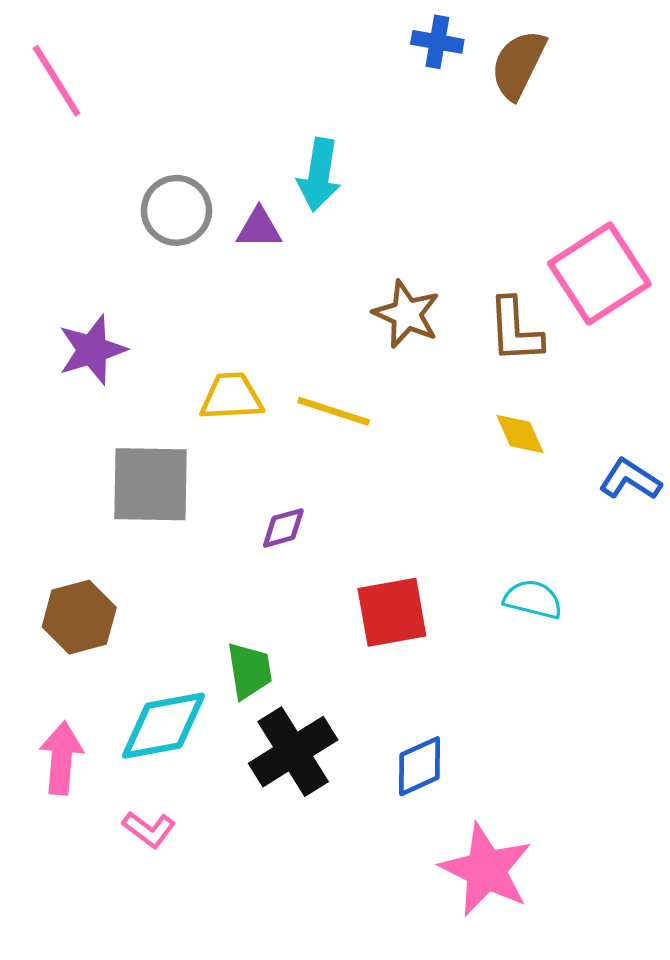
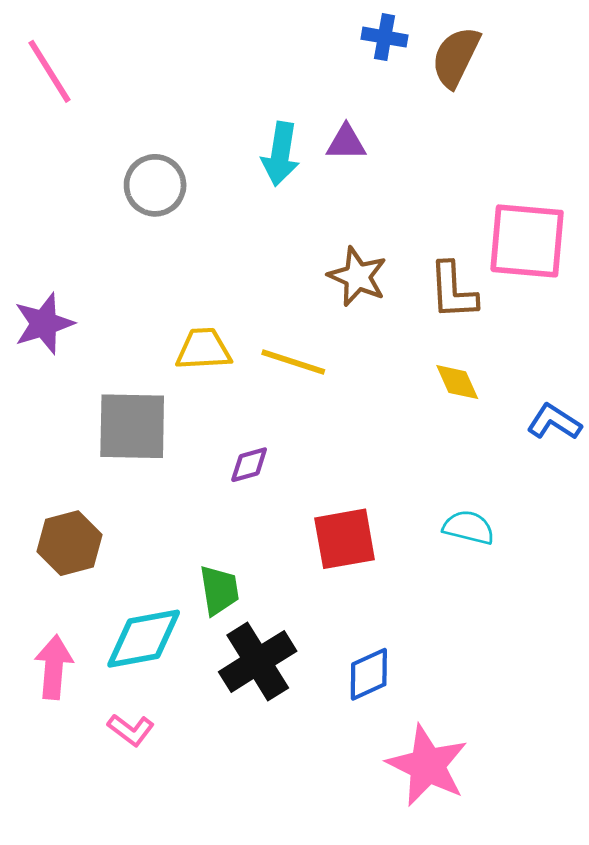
purple triangle: (259, 228) -> (346, 143), moved
pink square: (599, 274) -> (527, 241), turned 38
purple star: (92, 350) -> (44, 324), moved

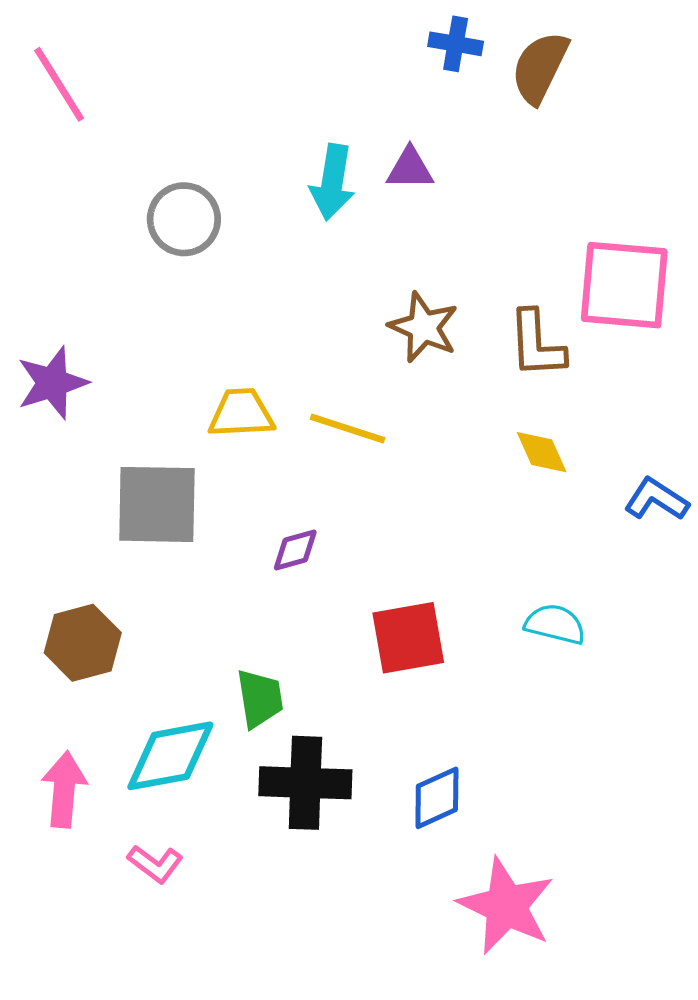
black cross: (258, 661) -> (305, 783), turned 34

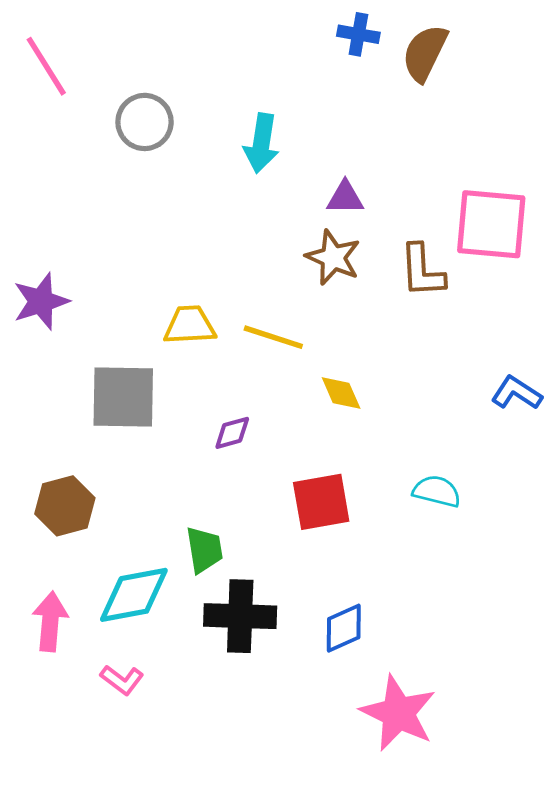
purple triangle: (410, 169) -> (345, 198), moved
gray circle: (184, 219) -> (145, 122), moved
yellow diamond: (542, 452) -> (341, 393), moved

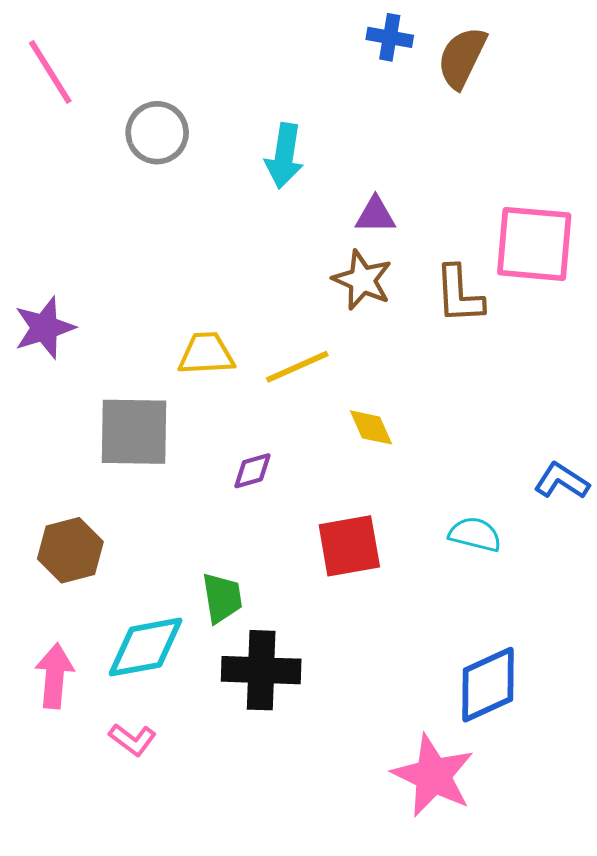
yellow line: (273, 337) -> (297, 367), turned -42
blue L-shape: (516, 393) -> (562, 481), moved
blue diamond: (344, 628) -> (488, 685), moved, size x1.4

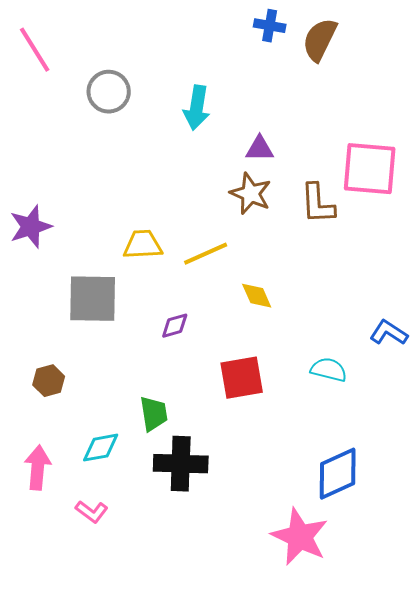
brown hexagon: (70, 550) -> (49, 381), size x0.7
cyan diamond: (146, 647) -> (101, 448), size x0.7

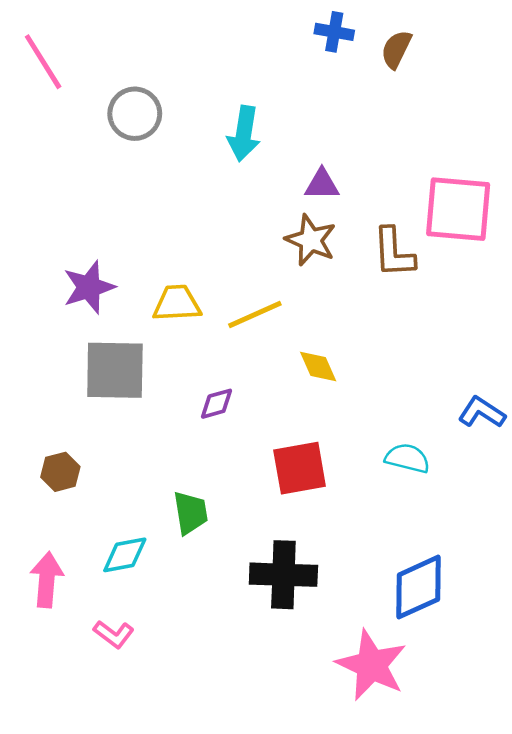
brown semicircle: (320, 40) -> (396, 49), size x0.7
purple star: (31, 227) -> (89, 287), moved
black cross: (181, 464) -> (283, 575), moved

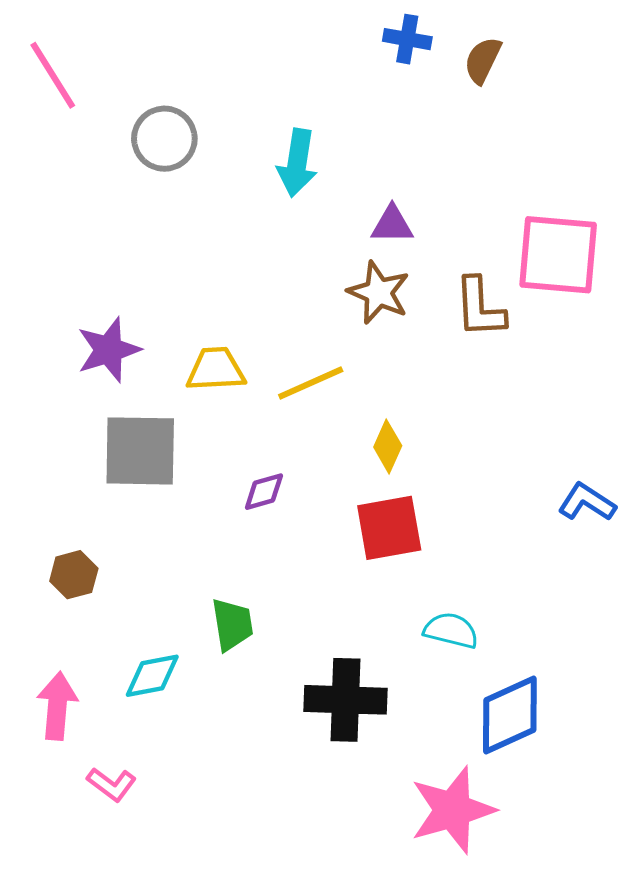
yellow diamond: (318, 367) -> (388, 446), turned 48
cyan semicircle: (407, 458) -> (451, 630), moved
red square: (300, 468) -> (389, 528), moved
pink L-shape: (114, 634) -> (112, 784), moved
pink star: (371, 665) -> (453, 810), turned 30

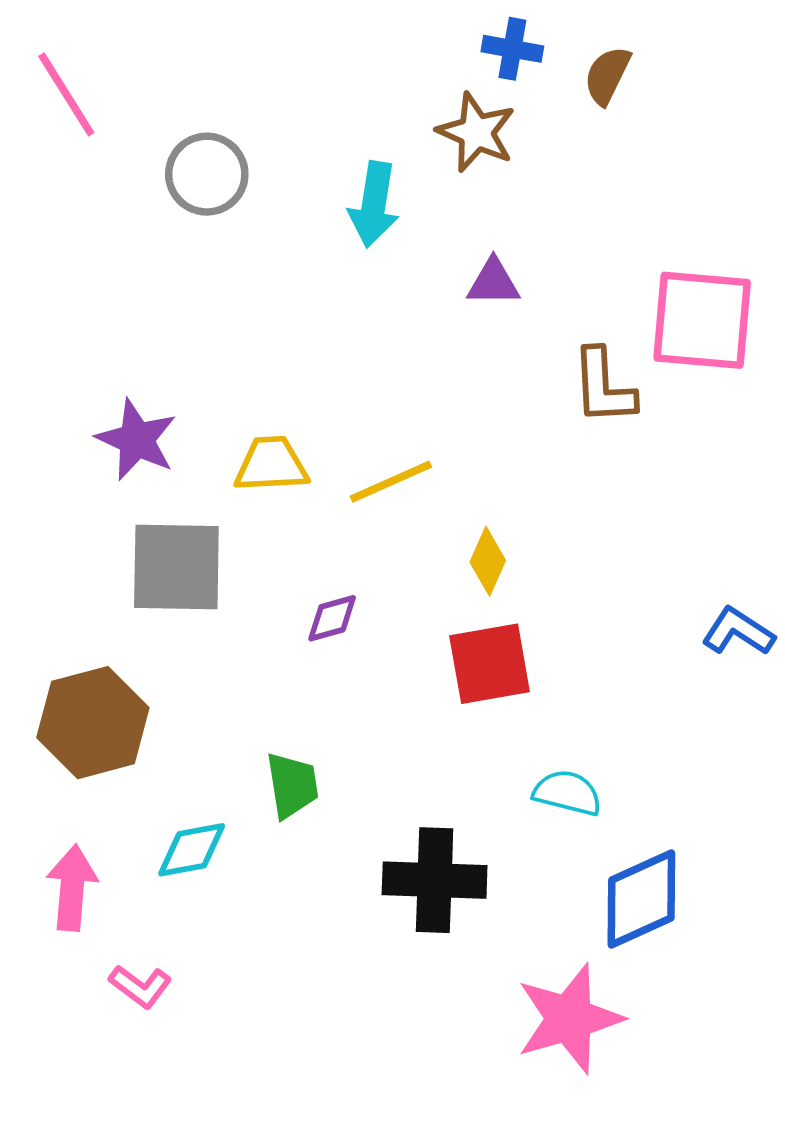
brown star: (379, 293) -> (476, 132), moved
purple star: (109, 350) -> (137, 440), turned -30
brown hexagon: (74, 575) -> (93, 723), size x1.8

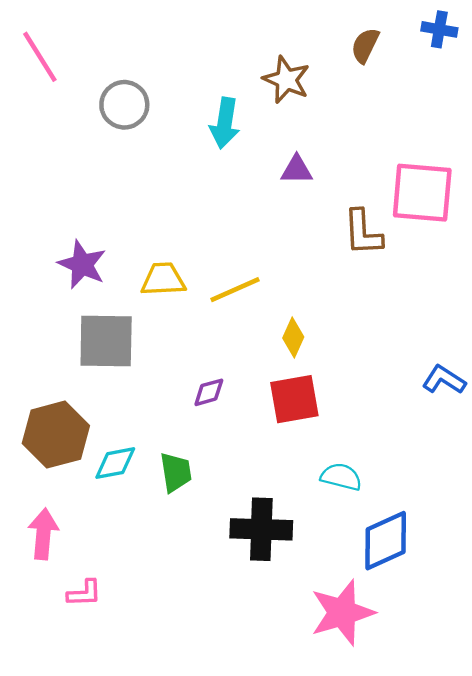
blue cross: (512, 49) -> (439, 29), moved
purple diamond: (332, 618) -> (209, 392), moved
cyan diamond: (192, 850) -> (115, 463), moved
pink L-shape: (140, 986) -> (84, 593), turned -39

